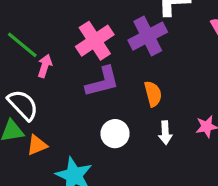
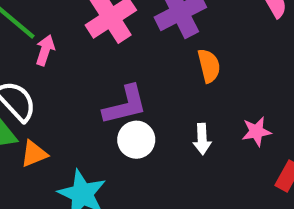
purple L-shape: (102, 82) -> (125, 105), moved
orange semicircle: (153, 94) -> (209, 66), moved

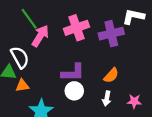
pink arrow: (45, 50) -> (40, 36), size x1.5
orange semicircle: (209, 66) -> (111, 75), moved, turned 42

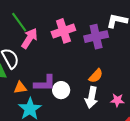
purple L-shape: (73, 72) -> (45, 83), moved
orange triangle: (22, 85) -> (20, 88), moved
white arrow: (107, 99) -> (91, 97), size x1.5

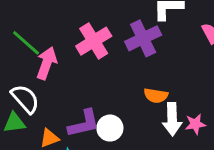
orange semicircle: (96, 76) -> (156, 96), turned 70
white arrow: (91, 97) -> (172, 119), moved

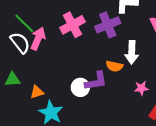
white semicircle: (25, 99) -> (20, 43), moved
white arrow: (172, 119) -> (132, 52), moved
purple L-shape: (84, 124) -> (96, 81), moved

